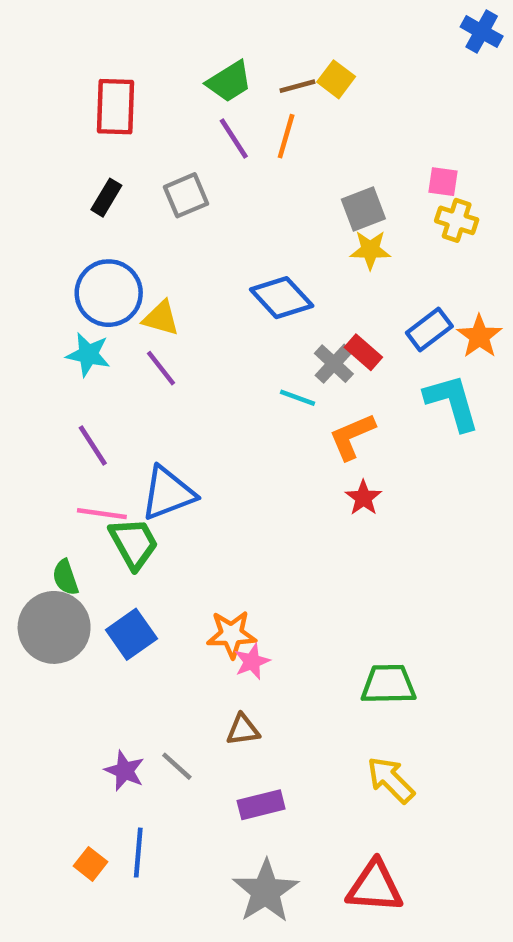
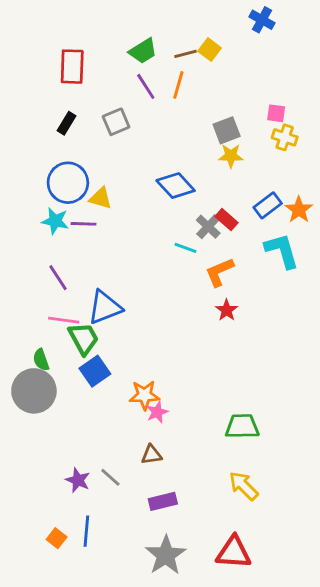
blue cross: (482, 32) -> (262, 20), moved
purple line: (161, 368) -> (84, 224), moved, turned -50
blue square: (131, 634) -> (95, 371), moved

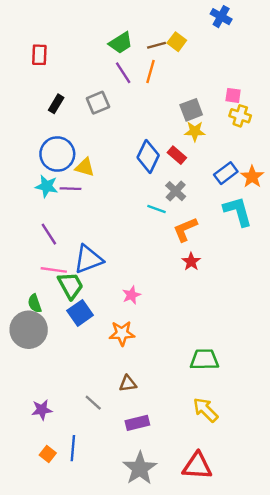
red rectangle: (72, 67) -> (39, 55), moved, size x0.7
blue diamond: (176, 186) -> (148, 156), turned 68
red rectangle: (227, 220) -> (177, 155), moved
pink star: (157, 412) -> (131, 295), moved
purple star: (78, 480) -> (42, 410), moved, turned -30

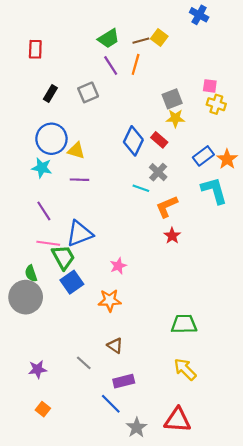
purple line: (70, 189) -> (79, 180), moved
brown triangle: (128, 383) -> (115, 346), turned 42
blue line: (73, 448) -> (111, 404), moved, turned -50
gray star: (140, 468) -> (137, 427), moved, size x0.7

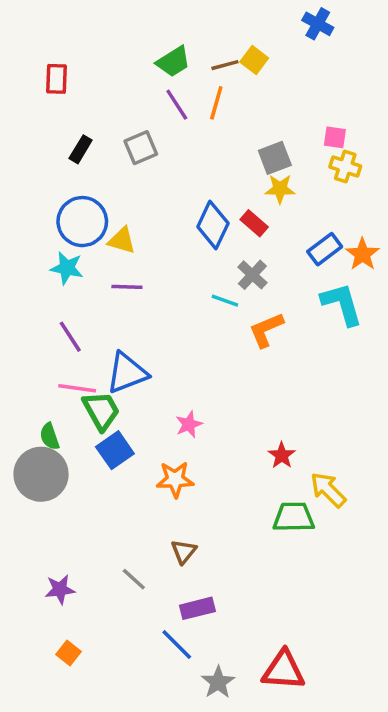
red star: (172, 236) -> (282, 455), moved
brown triangle: (115, 346) -> (184, 552), turned 35
yellow arrow: (185, 369) -> (328, 490), moved

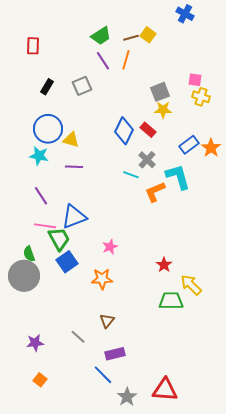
cyan L-shape: (342, 304) -> (178, 177), moved

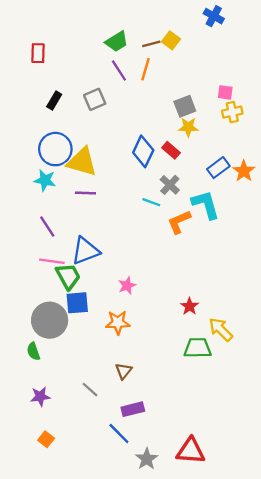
yellow cross: (201, 97) -> (232, 112), turned -30
yellow triangle: (71, 140) -> (82, 162), size x1.6
green semicircle: (29, 254) -> (33, 351), moved
blue square: (67, 262) -> (77, 303), turned 30
gray circle: (24, 276) -> (50, 320), moved

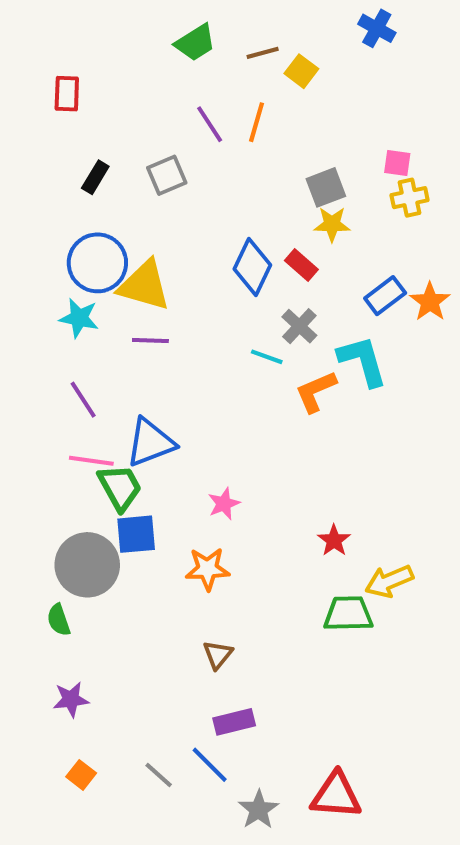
green trapezoid: (117, 42) -> (195, 43), moved
brown line: (151, 44) -> (263, 53), moved
yellow arrow: (221, 329) -> (389, 581), turned -68
gray line: (90, 390) -> (159, 775), moved

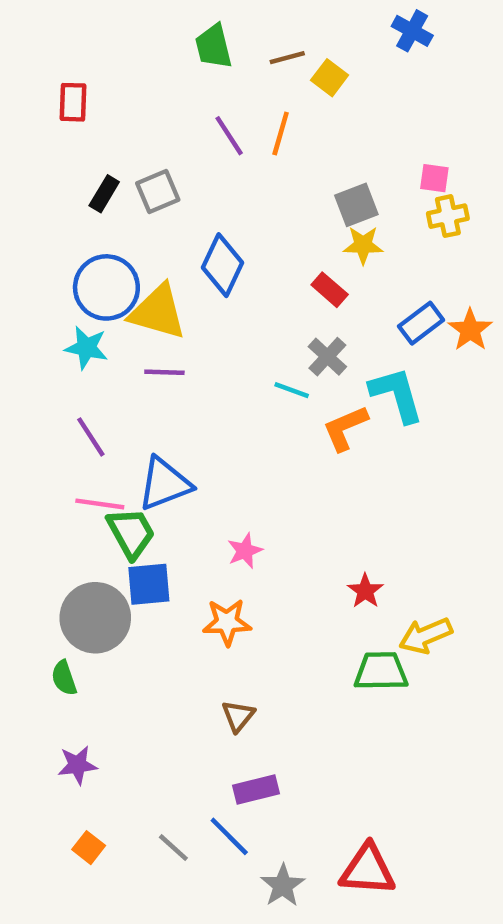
green trapezoid: (195, 43) -> (214, 46), turned 108
gray square: (167, 175) -> (158, 191), moved
blue diamond: (252, 267) -> (222, 265), moved

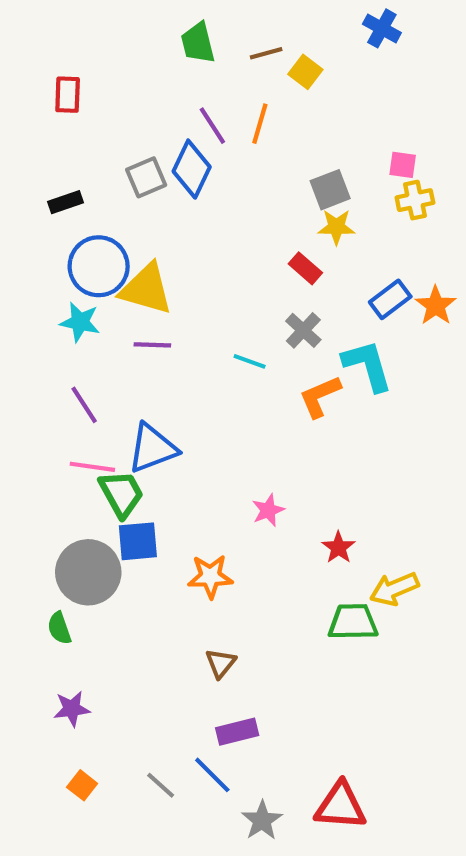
black rectangle: (104, 194) -> (66, 202), moved, turned 40
blue diamond: (222, 265) -> (192, 169), moved
cyan line: (292, 390) -> (250, 361), moved
pink star: (245, 551) -> (268, 510), moved

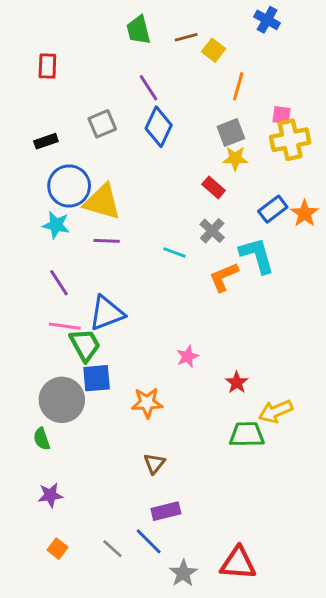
orange line: (260, 124) -> (238, 86), moved
blue diamond: (192, 169) -> (159, 127), moved
yellow cross: (415, 200) -> (290, 140), size x1.5

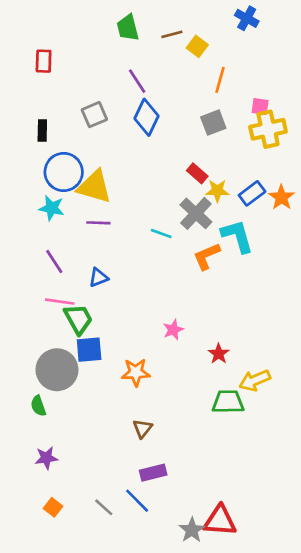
black rectangle: (46, 141) -> (42, 131), turned -70
yellow star: (235, 159) -> (217, 191), moved
gray cross: (212, 231) -> (196, 213), size x1.4
blue triangle: (107, 313) -> (98, 278), moved, size x0.6
gray star: (183, 573) -> (192, 530), moved

